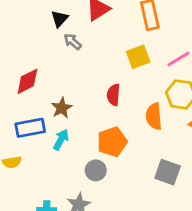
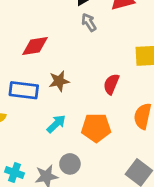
cyan arrow: (61, 140) -> (56, 124), moved
gray circle: (96, 170) -> (70, 164), moved

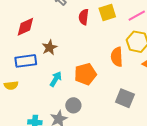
red semicircle: (111, 84) -> (84, 17), moved

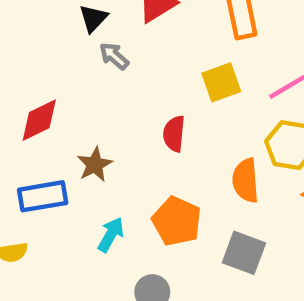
red semicircle: (84, 17) -> (174, 134), moved
orange pentagon: (85, 74) -> (177, 221), turned -30
gray square: (125, 98) -> (244, 253), moved

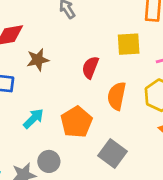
brown star: (95, 165) -> (38, 60), moved
orange semicircle: (246, 180) -> (117, 96), moved

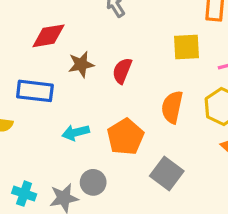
red semicircle: (90, 67) -> (122, 71), moved
cyan arrow: (33, 119) -> (76, 133), turned -150

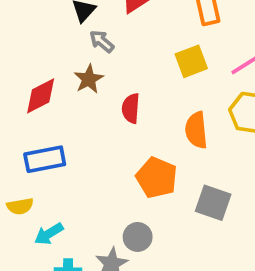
brown star: (81, 64) -> (89, 79), moved
cyan arrow: (76, 133) -> (49, 234), moved

